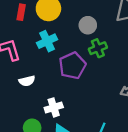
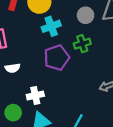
gray circle: (88, 25) -> (86, 15), moved
cyan cross: (47, 41) -> (51, 26), moved

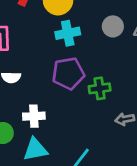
green cross: (82, 44) -> (100, 88), moved

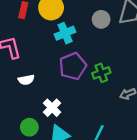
white cross: (34, 116) -> (52, 108), turned -30

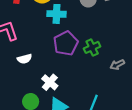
cyan cross: (65, 33) -> (57, 14), turned 30

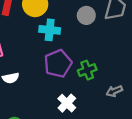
white cross: (50, 82) -> (67, 103), moved

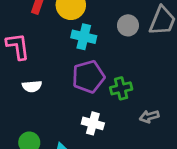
white cross: (67, 103) -> (93, 123), turned -36

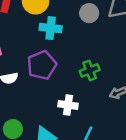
purple pentagon: (88, 77) -> (42, 65), moved

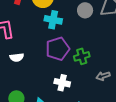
purple pentagon: (42, 65) -> (58, 49), moved

